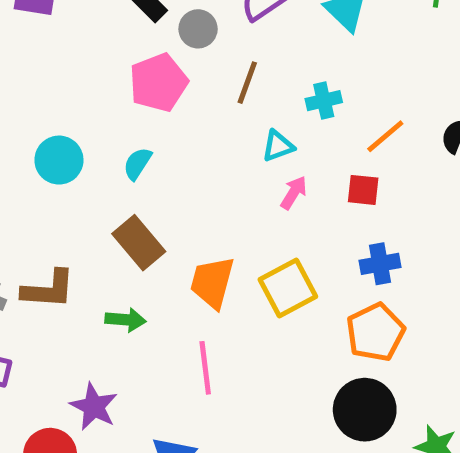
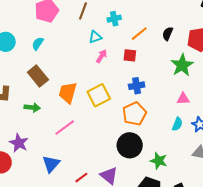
pink line: (205, 368) -> (65, 128), turned 60

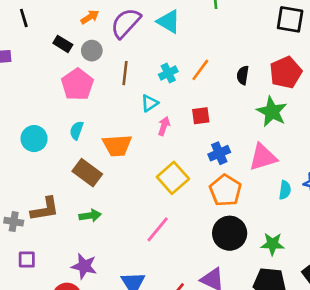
orange line: (139, 34) -> (200, 70), moved
orange trapezoid: (68, 93) -> (117, 145), moved, turned -95
pink triangle: (183, 99) -> (263, 157), moved, size x1.6
pink line: (65, 128) -> (158, 229), moved

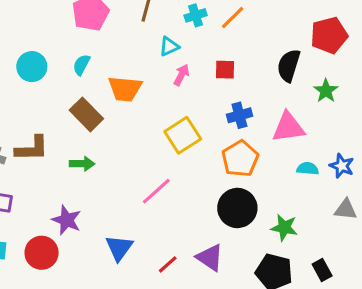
black semicircle: (243, 75) -> (289, 65), moved, size x1.5
green star: (272, 112) -> (326, 91), moved, size x0.7
cyan semicircle: (285, 190) -> (308, 169), turned -102

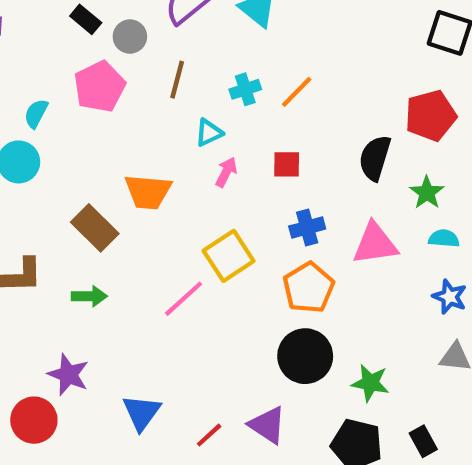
cyan semicircle: (81, 65) -> (36, 113), moved
cyan semicircle: (308, 169) -> (444, 239), moved
pink line: (156, 191) -> (184, 299), moved

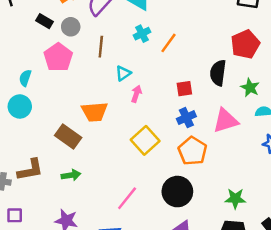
cyan cross: (245, 89) -> (142, 34), moved
red square: (287, 164) -> (184, 89), moved
pink line: (184, 299) -> (127, 198), moved
black circle: (305, 356) -> (177, 192), moved

